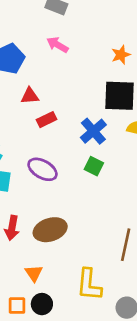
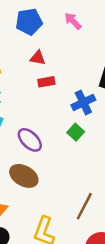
purple ellipse: (43, 169) -> (30, 140), moved
brown ellipse: (50, 230) -> (24, 176), turned 32

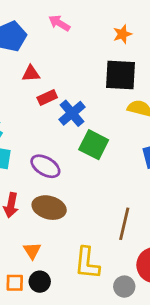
blue cross: (83, 102) -> (72, 113), moved
green square: (76, 132) -> (94, 145), size x1.5

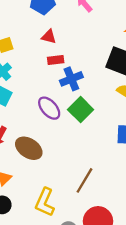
purple ellipse: (45, 166) -> (49, 108), moved

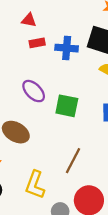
blue cross: (71, 79) -> (67, 48), moved, turned 30
green square: (81, 110) -> (67, 106), moved, turned -30

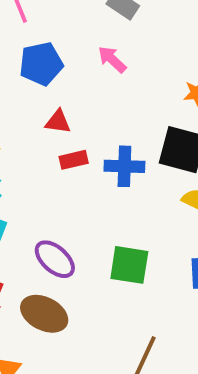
purple ellipse: (34, 91) -> (55, 259), moved

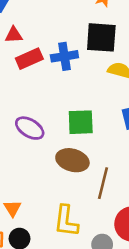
red rectangle: (74, 160) -> (29, 59), size x1.4
brown ellipse: (44, 314) -> (72, 160), moved

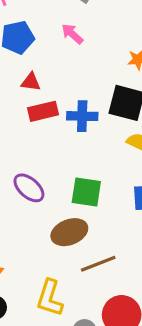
brown ellipse: (72, 160) -> (69, 232), turned -48
brown line: (103, 183) -> (98, 264), turned 44

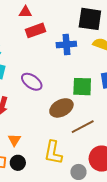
blue cross: (82, 116) -> (66, 44), moved
green square: (86, 192) -> (82, 87), moved

